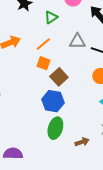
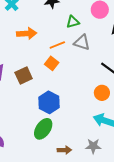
gray triangle: (77, 41) -> (82, 42), moved
brown square: (59, 77) -> (24, 75), moved

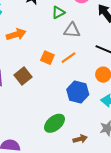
orange line: (57, 45) -> (69, 58), moved
blue hexagon: (49, 102) -> (78, 92), moved
green ellipse: (43, 129) -> (55, 123), turned 30

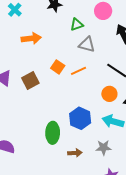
blue hexagon: (78, 92) -> (80, 118), moved
green ellipse: (55, 123) -> (53, 133), turned -60

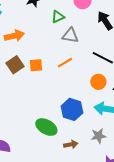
orange square: (58, 67) -> (36, 65), moved, turned -32
brown square: (30, 81) -> (15, 65), moved
green ellipse: (53, 133) -> (46, 127), turned -55

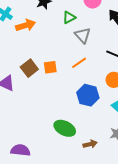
gray triangle: (70, 35) -> (83, 35), turned 42
orange arrow: (14, 36) -> (26, 25), moved
blue hexagon: (72, 109) -> (88, 95), moved

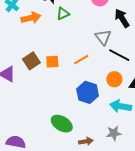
green triangle: (69, 17) -> (63, 14), moved
gray triangle: (83, 35) -> (103, 37), moved

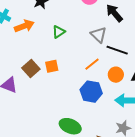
green triangle: (63, 14) -> (59, 32), moved
orange line: (81, 59) -> (92, 64), moved

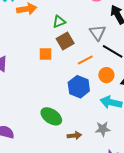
brown square: (31, 69) -> (65, 41), moved

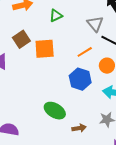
brown square: (65, 41) -> (21, 39), moved
orange square: (45, 54) -> (45, 49), size x1.5

